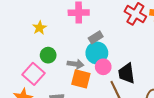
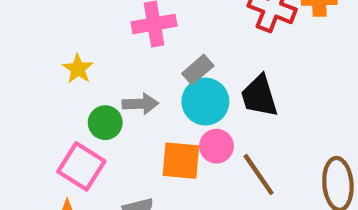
gray arrow: (75, 64) -> (140, 104), moved
pink circle: (103, 67) -> (216, 146), moved
black trapezoid: (127, 73) -> (259, 96), moved

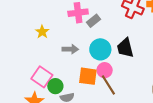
gray rectangle: (198, 70) -> (94, 21), moved
green circle: (105, 123) -> (55, 86), moved
brown line: (259, 175) -> (108, 85), moved

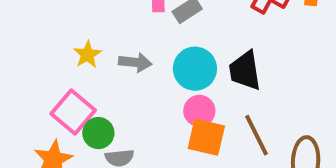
yellow star: (42, 32) -> (87, 55), moved
orange square: (88, 76) -> (206, 137), moved
brown line: (108, 85) -> (256, 135), moved

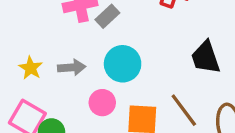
black trapezoid: (245, 71) -> (206, 57), moved
pink circle: (199, 111) -> (102, 103), moved

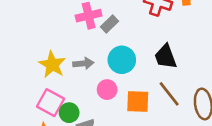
black trapezoid: (206, 57) -> (166, 57), moved
yellow star: (31, 68) -> (52, 65), size x1.5

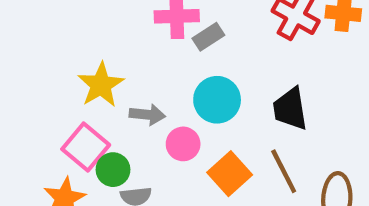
gray arrow: (83, 63) -> (147, 115), moved
orange square: (138, 102) -> (230, 174), turned 35

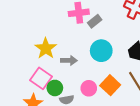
pink circle: (183, 144) -> (89, 88), moved

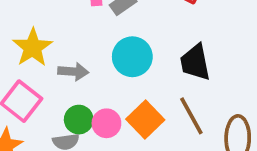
green circle: (55, 88) -> (79, 120), moved

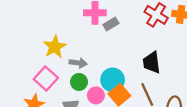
cyan circle: (132, 57) -> (113, 80), moved
green circle: (79, 120) -> (79, 82), moved

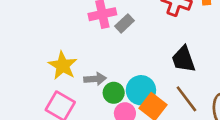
green circle: (79, 82) -> (114, 93), moved

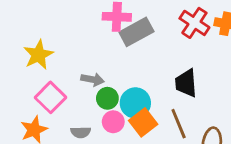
gray rectangle: (124, 23) -> (136, 32), size x1.6
yellow star: (63, 66) -> (38, 55), moved

